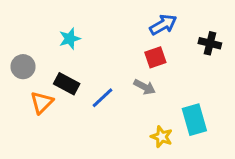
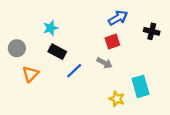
black rectangle: (67, 84) -> (57, 52), moved

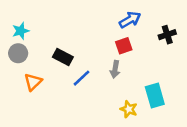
cyan star: (51, 28) -> (21, 31), moved
black cross: (152, 31) -> (167, 35), turned -32
gray arrow: (104, 63) -> (115, 69), turned 72

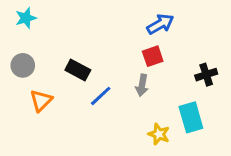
cyan star: (21, 31) -> (26, 18), moved
black cross: (167, 35) -> (206, 75), moved

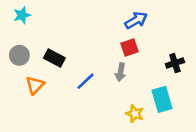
black rectangle: (78, 70) -> (54, 58), moved

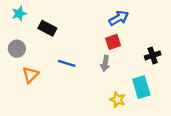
black rectangle: (54, 58) -> (47, 28), moved
blue line: (85, 81) -> (67, 63), moved, turned 60

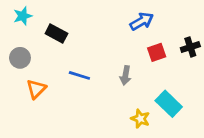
red square: (113, 42) -> (157, 52), moved
black cross: (153, 55) -> (190, 47), moved
cyan rectangle: (141, 87) -> (169, 104), turned -30

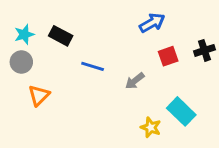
cyan star: (23, 16) -> (24, 34), moved
blue line: (79, 75) -> (93, 66), moved
gray arrow: (125, 75) -> (135, 81), turned 42

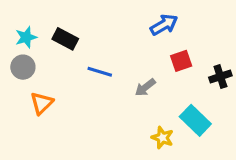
black cross: (204, 50) -> (220, 76), moved

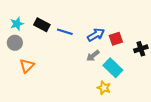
blue arrow: (164, 25) -> (96, 35), moved
blue line: (100, 72) -> (65, 32), moved
cyan rectangle: (195, 120) -> (113, 68), moved

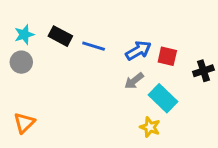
red square: (116, 39) -> (167, 56), turned 32
orange triangle: (27, 66) -> (24, 123), moved

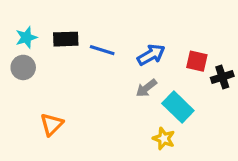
black rectangle: (60, 36) -> (66, 39), turned -30
red square: (167, 56) -> (197, 61), moved
orange triangle: (24, 123) -> (52, 124), moved

